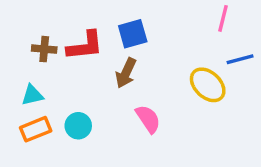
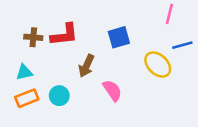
blue square: (133, 34) -> (119, 37), moved
brown arrow: (126, 73) -> (86, 66), moved

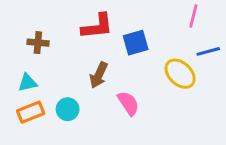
red L-shape: (64, 35) -> (97, 26), moved

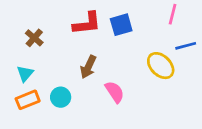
brown cross: (38, 43) -> (34, 38), turned 36
blue square: (136, 43) -> (121, 25), moved
cyan triangle: (28, 83) -> (25, 73), turned -36

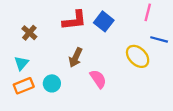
blue square: (121, 25) -> (104, 21), turned -36
blue line: (186, 46) -> (159, 39), turned 30

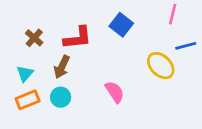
red L-shape: (74, 20) -> (78, 38), moved
blue line: (159, 39) -> (186, 46), turned -30
brown arrow: (76, 58) -> (62, 67), moved

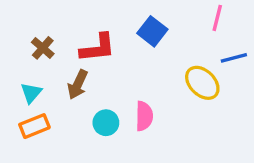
pink semicircle: (115, 92) -> (144, 116), turned 35
cyan circle: (61, 97) -> (106, 123), moved

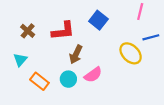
brown arrow: (78, 84) -> (76, 54), moved
pink semicircle: (144, 116) -> (93, 75), turned 54
orange rectangle: (34, 126) -> (39, 81), moved, turned 60

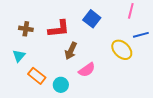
brown cross: (28, 31) -> (26, 29), turned -32
cyan circle: (68, 79) -> (61, 85), moved

